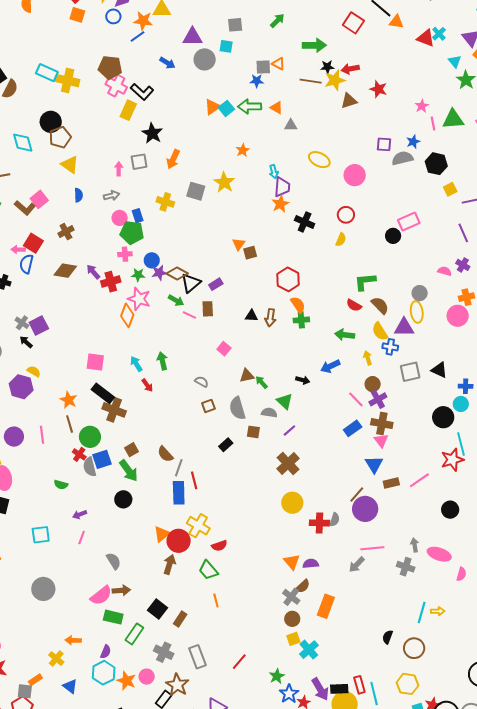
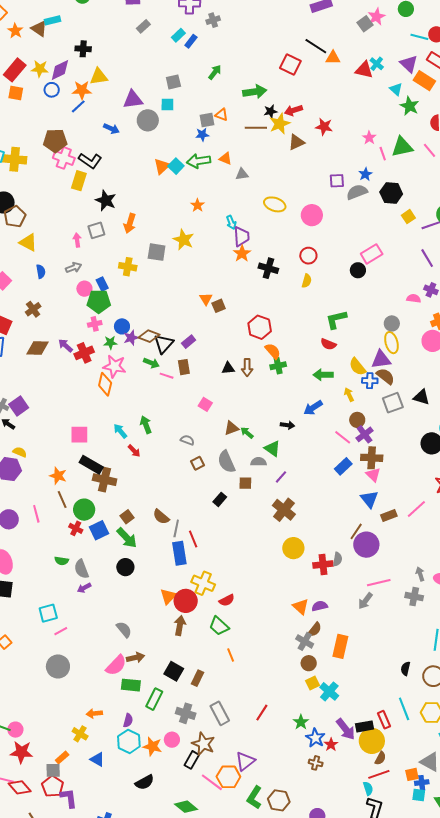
brown semicircle: (380, 305) -> (385, 376), moved
gray semicircle: (90, 467) -> (81, 569), moved
pink line: (82, 538) -> (61, 631), moved, turned 48
cyan line: (374, 693) -> (404, 709), moved

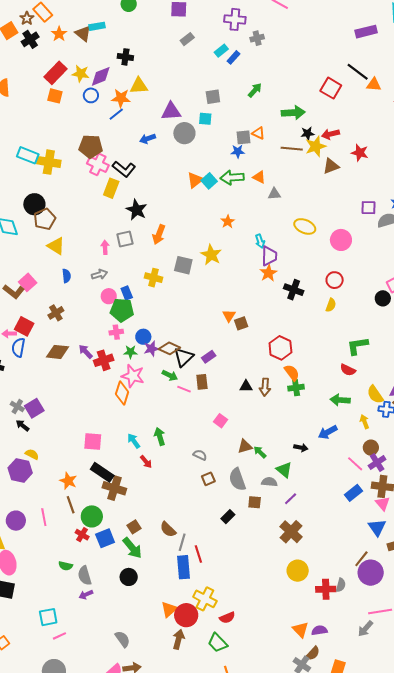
blue arrow: (111, 129) -> (148, 139), turned 133

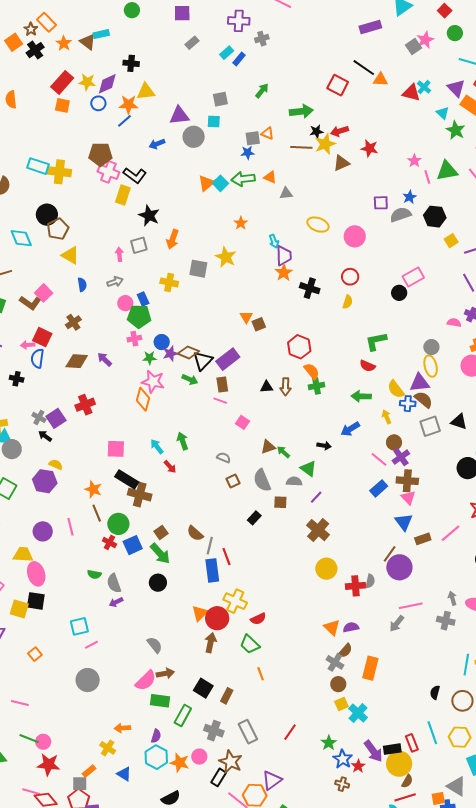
purple rectangle: (209, 357) -> (228, 359), size x1.6
red cross: (104, 360) -> (85, 405), moved
pink line: (184, 389) -> (220, 401), moved

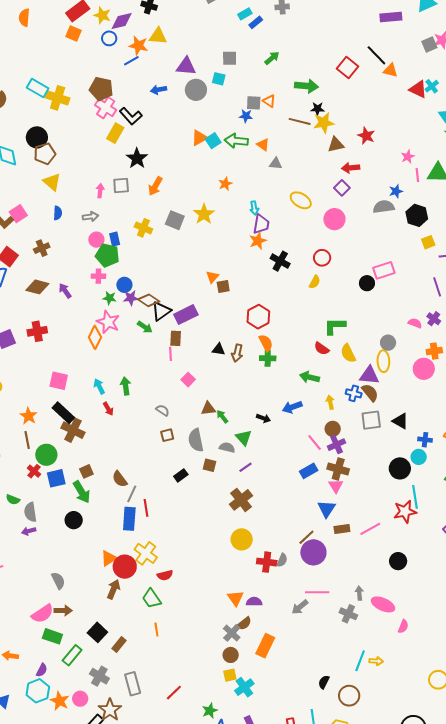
red arrow: (339, 131) -> (351, 168), moved
purple square: (381, 203) -> (342, 188), moved, turned 35
yellow semicircle: (396, 389) -> (348, 353), moved
pink line: (220, 401) -> (170, 354), turned 56

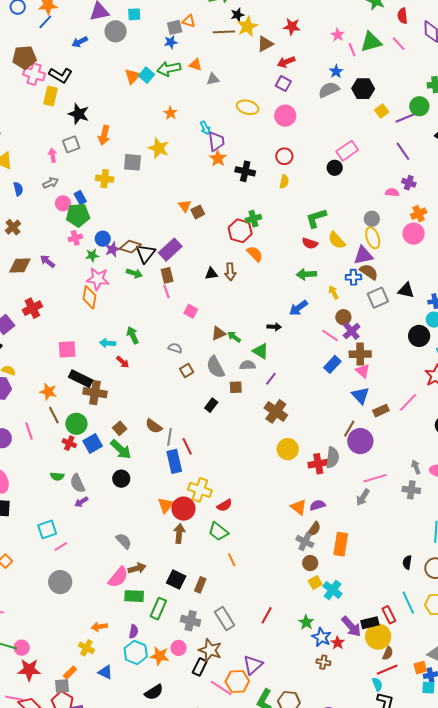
green cross: (268, 358) -> (253, 219), moved
cyan arrow: (99, 386) -> (108, 343), turned -42
gray semicircle: (282, 560) -> (332, 457), size x1.5

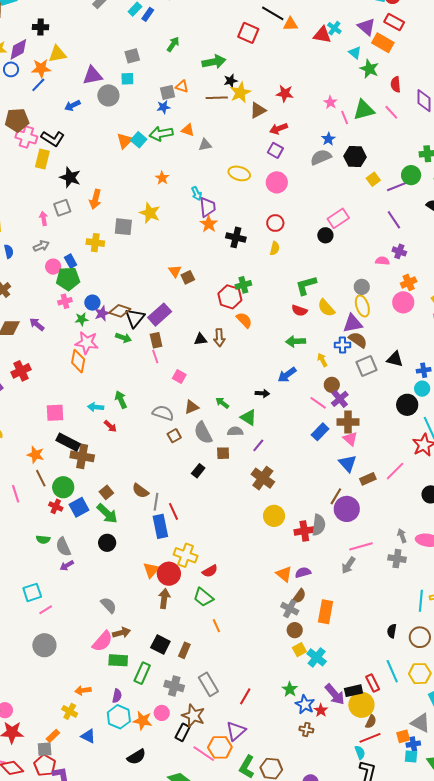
brown triangle: (218, 333) -> (191, 407), moved
gray semicircle: (175, 348) -> (163, 413), size x1.5
red line: (267, 615) -> (245, 696), moved

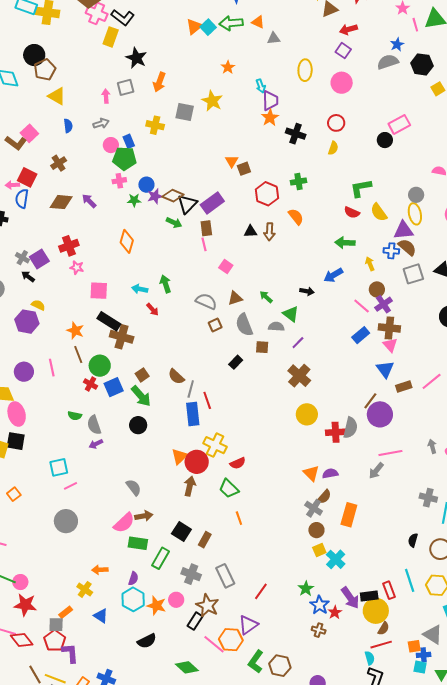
yellow ellipse: (239, 173) -> (305, 70), turned 70
red hexagon: (230, 297) -> (267, 194), moved
pink star: (87, 343) -> (77, 267), moved, size x0.6
gray cross: (397, 559) -> (428, 498), moved

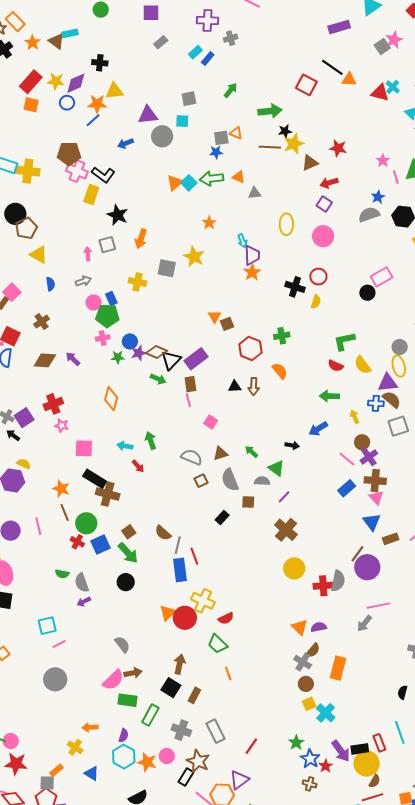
black cross: (296, 134) -> (295, 287), moved
brown arrow: (190, 486) -> (180, 664), moved

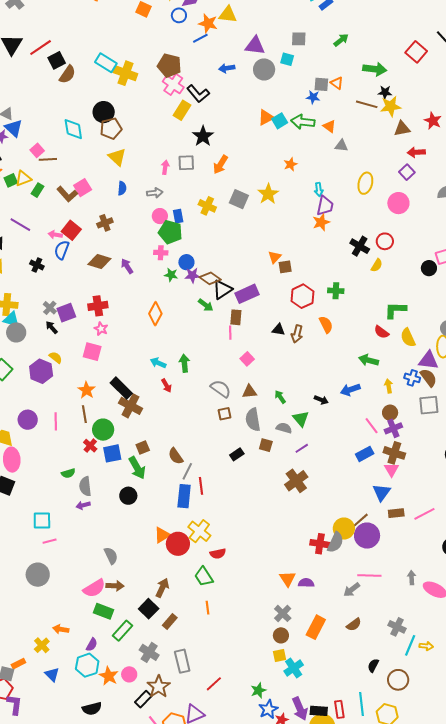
pink square: (84, 448) -> (92, 352), moved
yellow circle: (294, 568) -> (344, 529), moved
green semicircle: (62, 574) -> (68, 473), turned -40
brown semicircle: (313, 650) -> (354, 625), moved

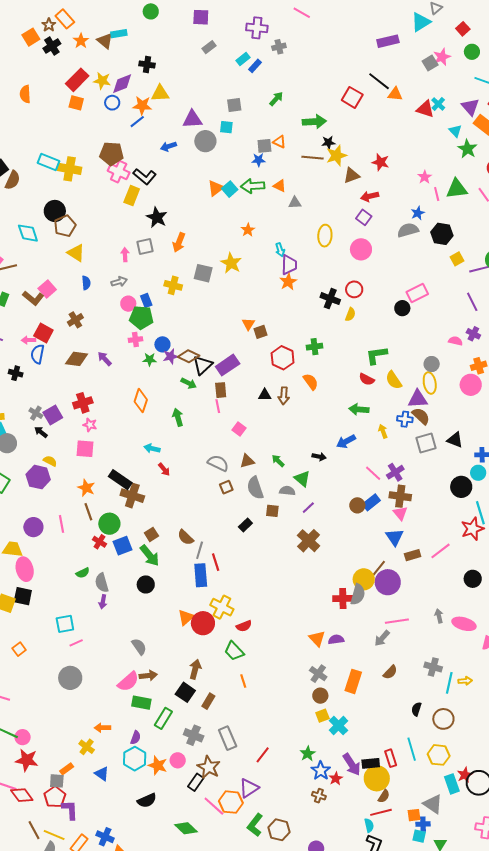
green arrow: (184, 363) -> (178, 417), moved
brown circle: (390, 413) -> (357, 505), moved
purple arrow: (83, 505) -> (103, 602), turned -56

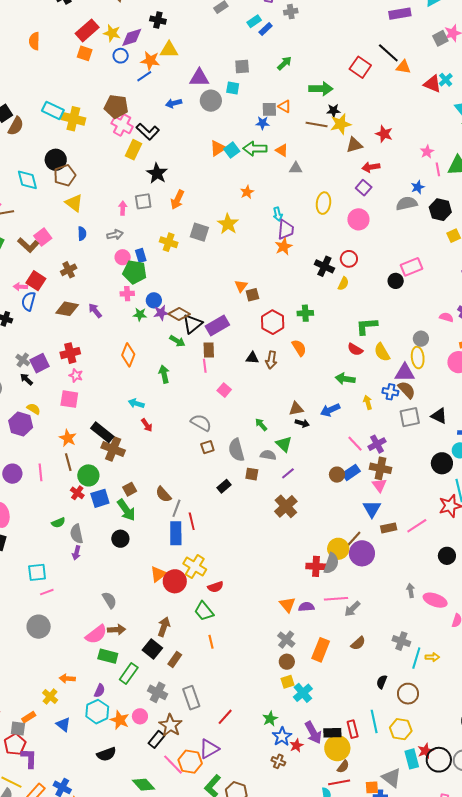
brown triangle: (247, 461) -> (296, 409), moved
pink line: (397, 621) -> (336, 599), moved

